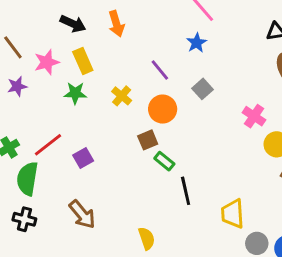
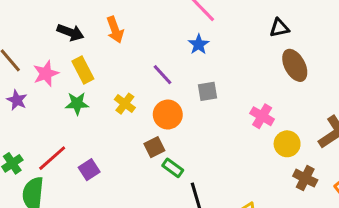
purple star: (17, 86) -> (17, 100), turned -30
gray square: (202, 89) -> (207, 91), turned 36

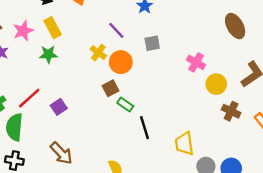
brown ellipse: (295, 65) -> (235, 26), moved
yellow cross: (125, 104) -> (98, 53), moved

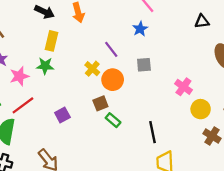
yellow rectangle: (53, 28) -> (52, 41), turned 36
pink star: (23, 31) -> (19, 76), moved
purple square: (59, 107) -> (62, 115), moved
black line: (145, 128) -> (152, 132), moved

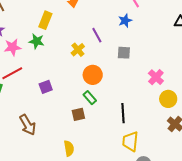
orange circle: (113, 80) -> (93, 75), moved
brown square: (100, 103) -> (78, 114), moved

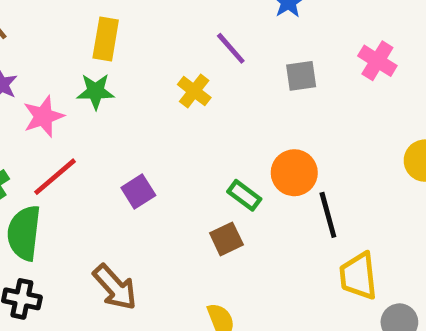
orange circle: (93, 75) -> (294, 173), moved
pink cross: (156, 77) -> (377, 61), moved

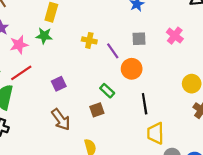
purple line: (231, 48) -> (113, 51), moved
yellow cross: (194, 91) -> (89, 40), turned -32
orange circle: (294, 173) -> (132, 69), moved
brown arrow: (115, 287) -> (61, 119), moved

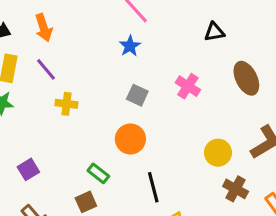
gray square: (139, 39) -> (137, 95), turned 32
purple line: (113, 51) -> (46, 69), moved

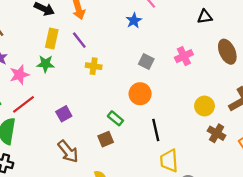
blue star: (130, 46) -> (134, 21), moved
pink cross: (188, 86) -> (184, 56), turned 30

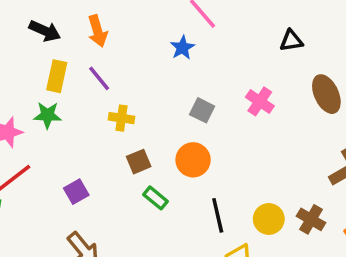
pink cross: (184, 56) -> (260, 101), turned -30
yellow circle: (204, 106) -> (269, 219), moved
brown square: (106, 139) -> (139, 162), moved

